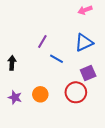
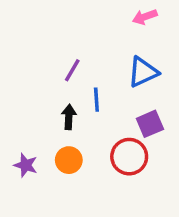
blue line: (57, 59) -> (96, 100), turned 56
black arrow: (12, 63) -> (69, 117), moved

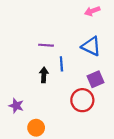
purple line: (72, 70) -> (46, 45), turned 64
blue triangle: (143, 72) -> (91, 46), turned 50
orange circle: (69, 160) -> (36, 128), moved

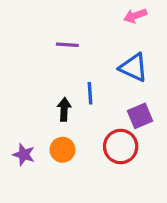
purple line: (46, 45) -> (67, 45), moved
orange circle: (36, 128) -> (63, 150), moved

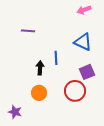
purple line: (67, 45) -> (28, 31), moved
purple star: (24, 155) -> (15, 112), moved

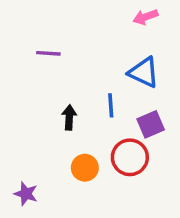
blue line: (56, 58) -> (111, 105), moved
orange circle: (39, 93) -> (85, 168), moved

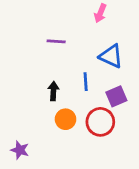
pink arrow: (145, 17) -> (100, 13), moved, turned -48
purple line: (48, 53) -> (56, 41), moved
orange circle: (85, 168) -> (65, 119), moved

